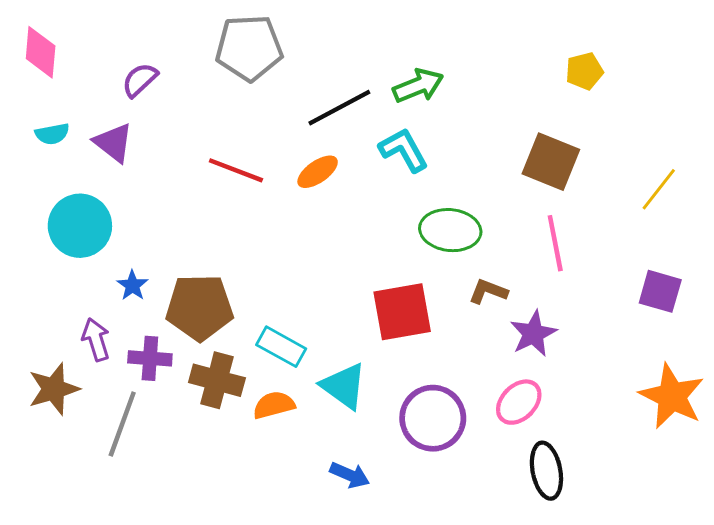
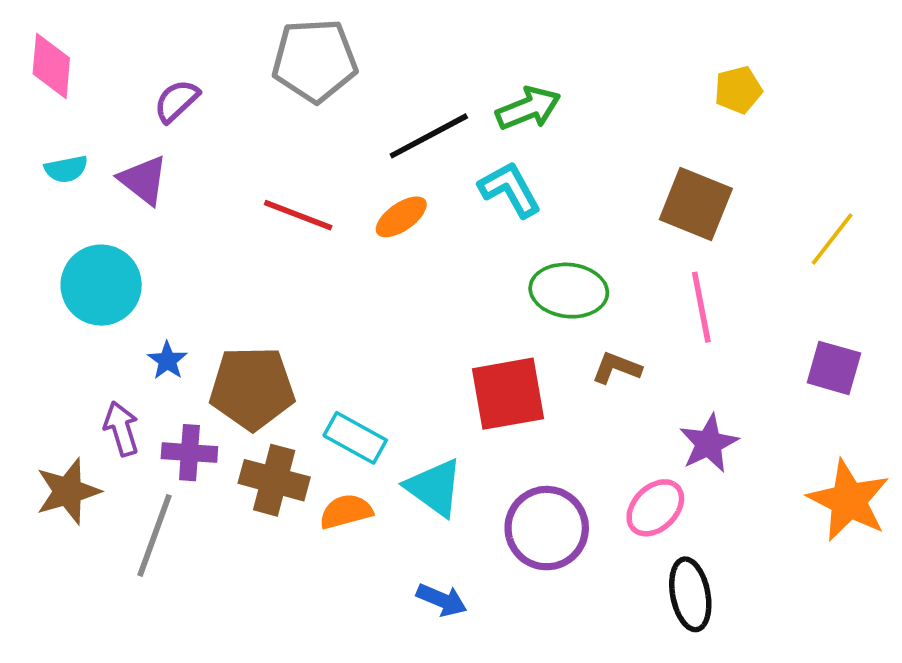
purple star: (533, 334) -> (709, 443), moved

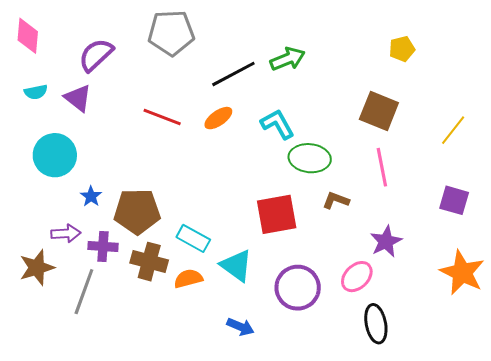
purple semicircle: (177, 101) -> (96, 55), size x1.4
cyan L-shape: (510, 189) -> (278, 124), moved
purple arrow: (121, 429) -> (66, 233), turned 104

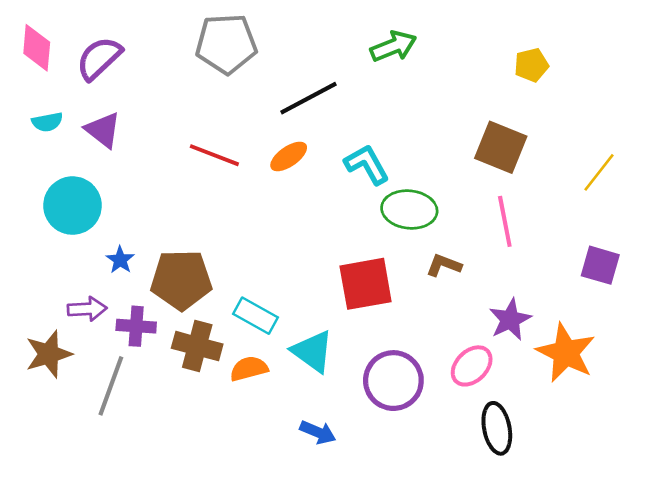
purple semicircle: (96, 55) -> (99, 58), moved
green arrow: (288, 59) -> (393, 46), moved
orange star: (462, 273) -> (566, 353), moved

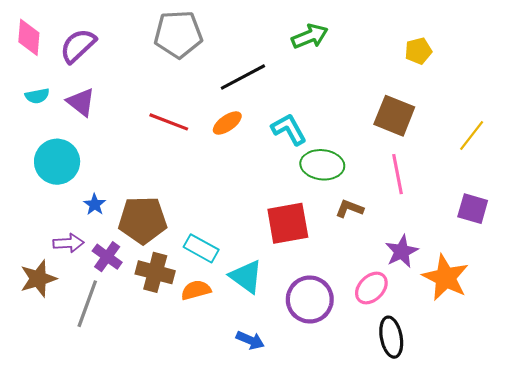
purple cross: (136, 326) -> (107, 257), turned 32

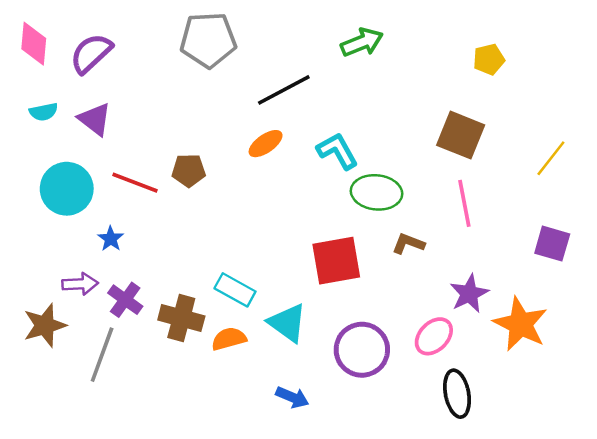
red line: (169, 122) -> (135, 183), moved
brown pentagon: (143, 220) -> (189, 170), moved, size x0.6

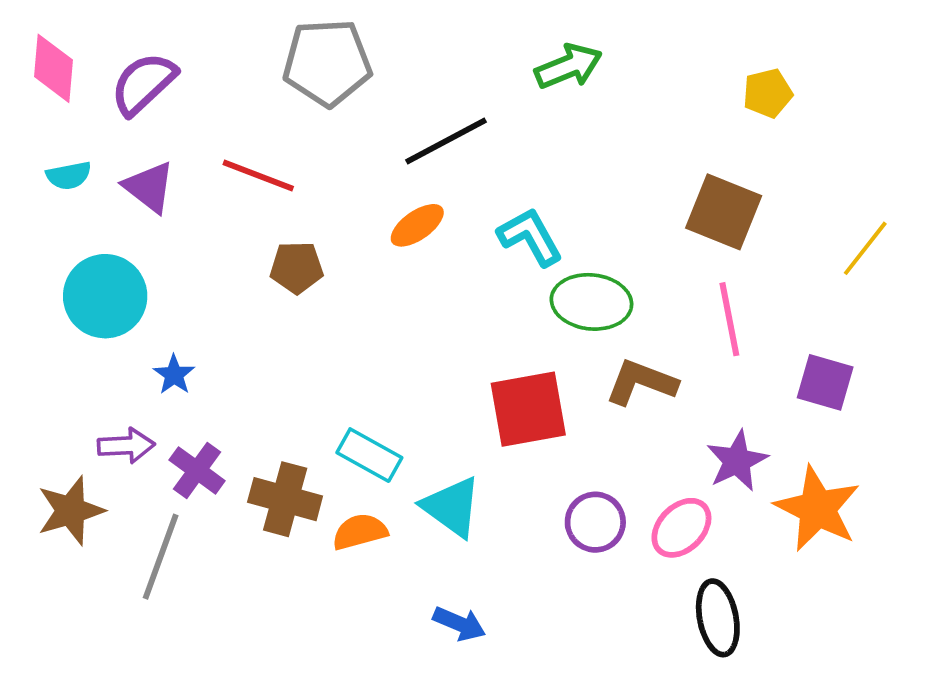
red line: (135, 183) -> (258, 176), moved
brown L-shape: (408, 244) -> (641, 382), size x1.4
purple square: (552, 244) -> (825, 382), moved
purple circle: (362, 350) -> (595, 522), moved, size x0.7

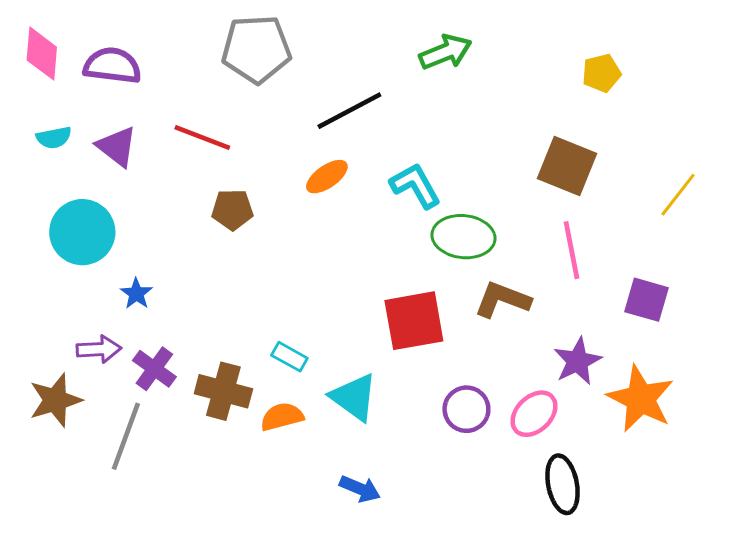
purple semicircle: (143, 84) -> (112, 66), turned 50
cyan rectangle: (369, 455) -> (289, 357), size x0.7

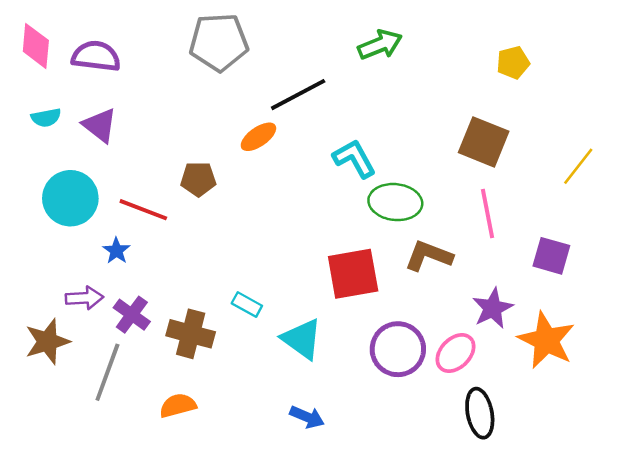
red line: (202, 138) -> (143, 210), moved
orange ellipse: (327, 177) -> (258, 137), moved
purple circle: (466, 409) -> (398, 349), size x1.4
orange semicircle: (282, 417) -> (178, 405), moved

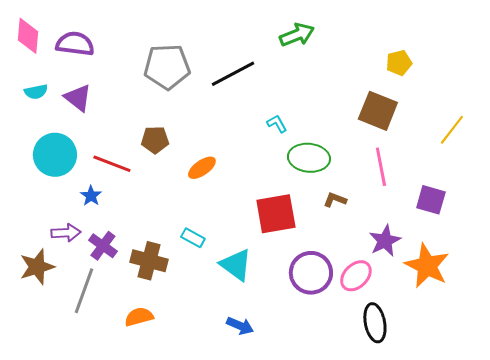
gray pentagon: (219, 42) -> (167, 67), moved
yellow pentagon: (513, 63) -> (399, 63), moved
orange ellipse: (258, 137) -> (202, 168), moved
cyan L-shape: (354, 159) -> (277, 124), size x0.6
brown L-shape: (429, 256) -> (335, 200), size x0.6

